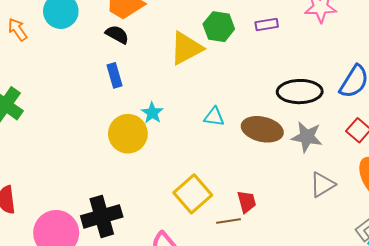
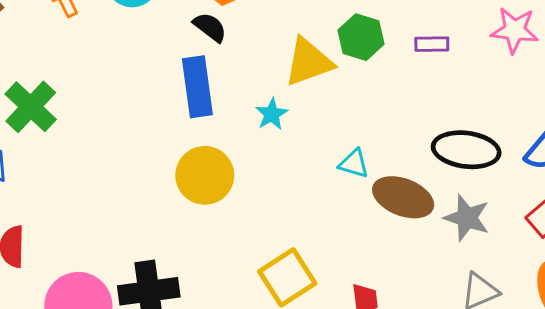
blue rectangle: (114, 75) -> (197, 87), size x1.6
cyan star: (152, 113) -> (272, 114), moved
cyan triangle: (214, 117) -> (354, 164), moved

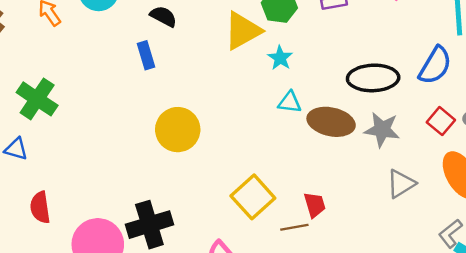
blue rectangle: (197, 87) -> (146, 55), moved, size x0.6
cyan star: (272, 114) -> (280, 58), moved

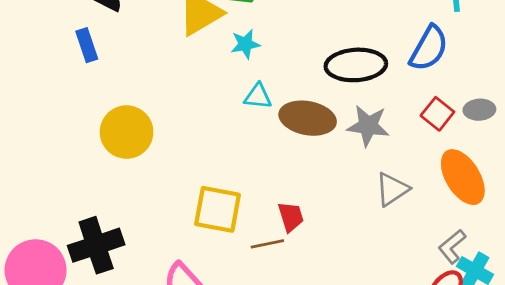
cyan star: (280, 58) -> (245, 44), turned 30
yellow square: (253, 197) -> (218, 209), turned -36

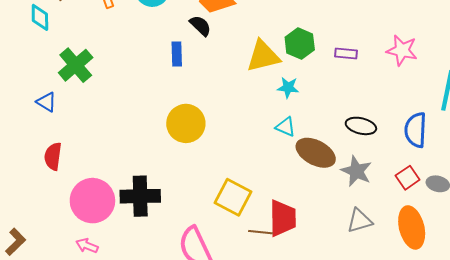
blue semicircle: (429, 48) -> (416, 130), turned 136
black ellipse: (356, 65) -> (361, 126), size x0.7
red trapezoid: (291, 217) -> (283, 218), size x1.6

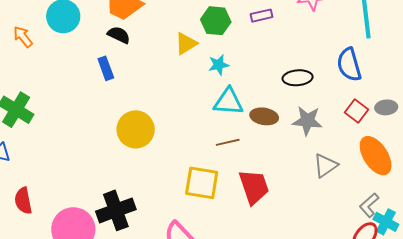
yellow triangle: (263, 56) -> (186, 44), size x0.7
cyan triangle: (286, 127) -> (228, 102), size x1.5
brown ellipse: (316, 153) -> (264, 116), size x0.7
brown line: (260, 232) -> (228, 142), moved

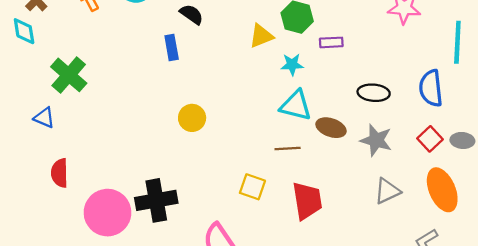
purple rectangle: (261, 16) -> (331, 42), moved
yellow circle: (136, 129) -> (192, 118), size x0.7
yellow square: (202, 183) -> (252, 187), size x0.7

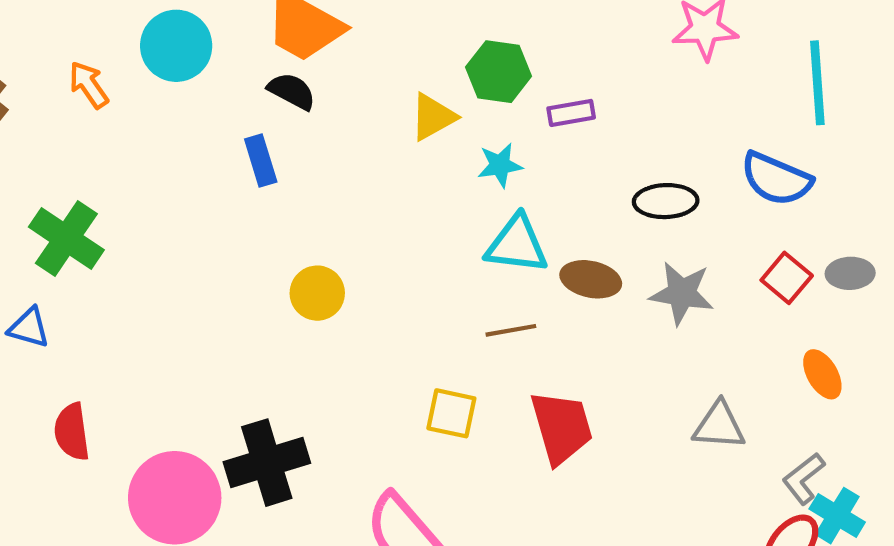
blue semicircle: (431, 88) -> (776, 179), turned -54
orange ellipse: (442, 190) -> (822, 374), size x0.6
gray triangle: (387, 191) -> (719, 426), moved, turned 36

